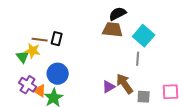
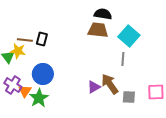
black semicircle: (118, 14) -> (103, 14), turned 36
orange triangle: (40, 91) -> (25, 91), turned 32

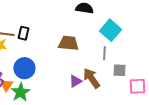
brown trapezoid: (98, 30) -> (68, 43), moved
gray square: (129, 97) -> (119, 70), moved

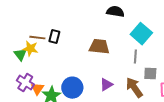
blue circle: (24, 68) -> (72, 88), moved
brown arrow: (91, 78) -> (134, 88), moved

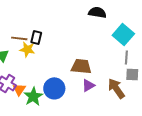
brown trapezoid: (99, 47) -> (81, 66), moved
yellow star: (30, 49) -> (27, 49), moved
gray line: (135, 57) -> (126, 57), moved

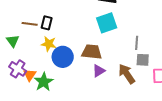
cyan square: (123, 34) -> (107, 23), moved, turned 30
yellow star: (27, 49) -> (49, 44), moved
blue circle: (54, 88) -> (63, 57), moved

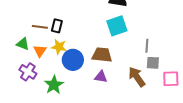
green triangle: (13, 41) -> (23, 44), turned -32
purple triangle: (99, 71) -> (101, 77), moved, turned 40
orange triangle: (30, 75) -> (40, 51), moved

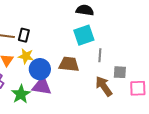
gray line: (147, 46) -> (100, 55), moved
purple triangle: (101, 77) -> (42, 86), moved, size x1.5

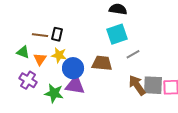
gray line: (100, 55) -> (133, 54), turned 56
gray square: (120, 72) -> (153, 85), moved, size x1.5
green star: (21, 94) -> (54, 93), turned -30

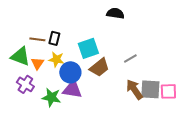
cyan square: (117, 34) -> (88, 48), moved
green triangle: (23, 52) -> (20, 56), size x1.5
brown trapezoid: (102, 63) -> (99, 67), turned 135

